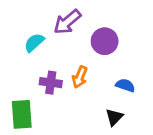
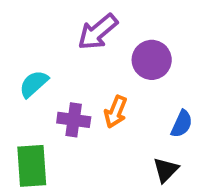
cyan semicircle: (34, 43) -> (34, 84), moved
blue semicircle: (125, 85) -> (182, 124), turned 96

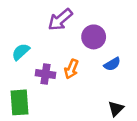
blue semicircle: (182, 124) -> (112, 64), moved, turned 35
black triangle: (166, 170) -> (116, 109), moved

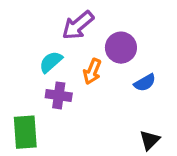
cyan semicircle: (21, 52) -> (51, 62), moved
orange arrow: (71, 69) -> (92, 72), moved

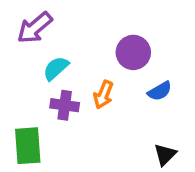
purple arrow: (78, 25) -> (35, 28), moved
orange arrow: (92, 72) -> (103, 95), moved

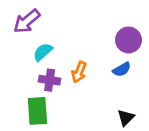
purple circle: (133, 52) -> (128, 40), moved
green rectangle: (28, 146) -> (37, 111), moved

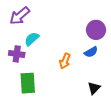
orange arrow: (79, 72) -> (65, 61), moved
purple cross: (50, 80) -> (17, 54), moved

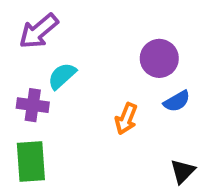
purple circle: (96, 30) -> (159, 58), moved
green rectangle: (28, 83) -> (31, 162), moved

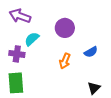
purple arrow: (39, 31) -> (20, 16), turned 60
purple circle: (159, 58) -> (65, 28), moved

